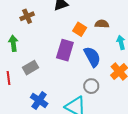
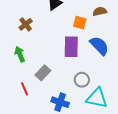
gray circle: (91, 86) -> (82, 80), moved

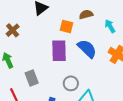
gray rectangle: (43, 73) -> (32, 78), turned -63

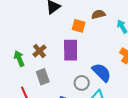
brown cross: (13, 30) -> (39, 51), moved
blue semicircle: (87, 49) -> (102, 72), moved

